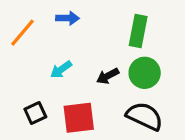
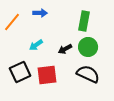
black square: (35, 113) -> (20, 72), size x1.5

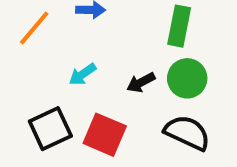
red square: (47, 75) -> (105, 135), turned 30

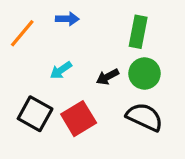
black square: (50, 129) -> (35, 114), turned -36
red square: (105, 135) -> (79, 119), turned 36

